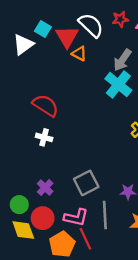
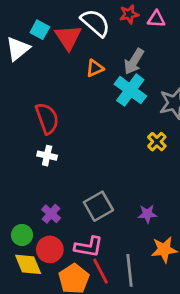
orange triangle: (79, 54) -> (95, 68), moved, turned -49
red semicircle: (46, 105) -> (47, 118), turned 40
gray line: (105, 215) -> (130, 270), moved

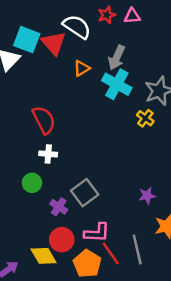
cyan square: (40, 30) -> (27, 40), size x1.5
yellow cross: (157, 142) -> (145, 118), moved
gray square: (98, 206) -> (85, 193), moved
green circle: (22, 235) -> (32, 183), moved

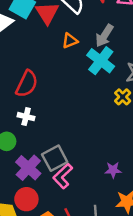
red semicircle: (44, 120) -> (27, 84), turned 44
purple cross: (59, 207) -> (28, 168), size x1.5
pink L-shape: (97, 233) -> (63, 176), moved, turned 125

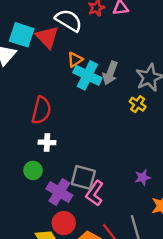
gray arrow: (104, 36) -> (110, 73), moved
cyan cross: (101, 61) -> (87, 75), moved
gray square: (55, 158) -> (83, 177), turned -35

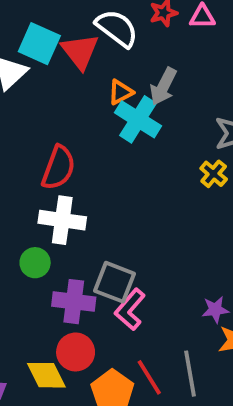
gray arrow: (110, 73) -> (163, 86), moved
white cross: (47, 142) -> (62, 220), size x1.6
purple star: (143, 177) -> (215, 310), moved
purple cross: (59, 192) -> (74, 302), turned -30

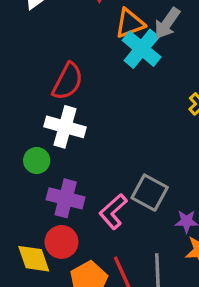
orange triangle: (121, 92) -> (130, 23), size x1.4
gray square: (114, 282) -> (150, 193), moved

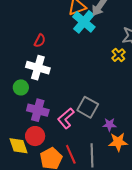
red semicircle: (68, 81) -> (40, 41), size x0.6

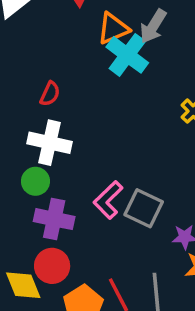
green circle: (21, 87) -> (35, 181), moved
pink L-shape: (66, 118) -> (108, 200), moved

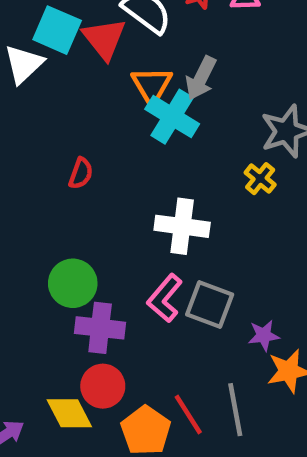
orange triangle: (113, 28) -> (152, 85), turned -32
white cross: (50, 143) -> (182, 226), moved
green circle: (35, 181) -> (73, 283), size x1.4

